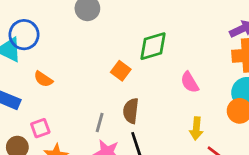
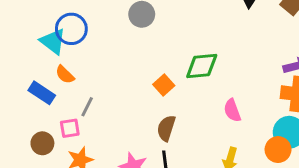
orange semicircle: (43, 79) -> (65, 75), moved
gray line: (100, 122) -> (87, 107), moved

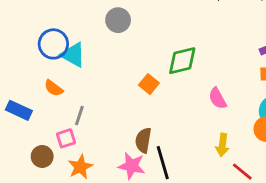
cyan triangle: (53, 41) -> (73, 55), moved
blue rectangle: (42, 93) -> (19, 110), moved
brown semicircle: (166, 128) -> (143, 140), moved

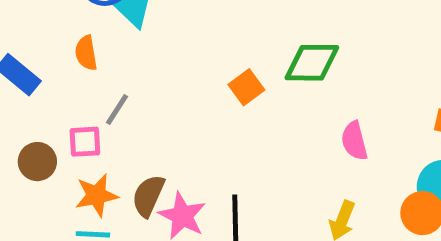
orange semicircle: (54, 88) -> (86, 53), turned 30
brown semicircle: (143, 140) -> (148, 196), moved

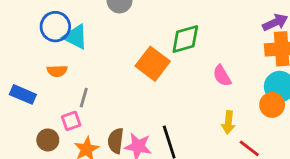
orange semicircle: (86, 53) -> (57, 71), turned -66
orange square: (246, 87) -> (153, 64), size x1.6

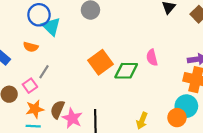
green diamond: (185, 39) -> (126, 71), moved
pink semicircle: (222, 76) -> (152, 58), moved
pink square: (71, 121) -> (30, 86), turned -32

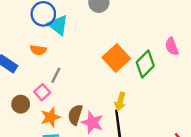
green diamond: (126, 71) -> (145, 64), turned -40
yellow arrow: (142, 121) -> (120, 101), moved

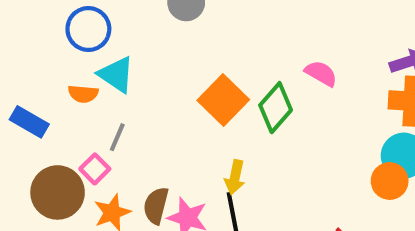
cyan triangle: (58, 25) -> (116, 75), moved
pink semicircle: (172, 46) -> (321, 73), turned 144
brown circle: (21, 104) -> (58, 192), size x1.6

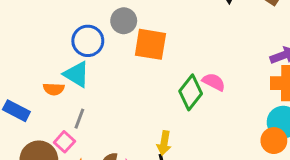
blue circle: (88, 29) -> (88, 41), moved
pink semicircle: (321, 73) -> (214, 82), moved
orange square: (223, 100) -> (150, 44), moved, turned -32

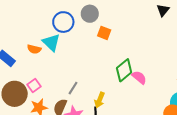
orange square: (150, 44) -> (104, 33), size x0.6
pink semicircle: (214, 82) -> (139, 77), moved
gray line: (79, 119) -> (73, 88), moved

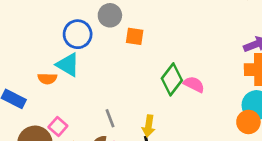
gray line: (73, 88) -> (110, 118), turned -40

